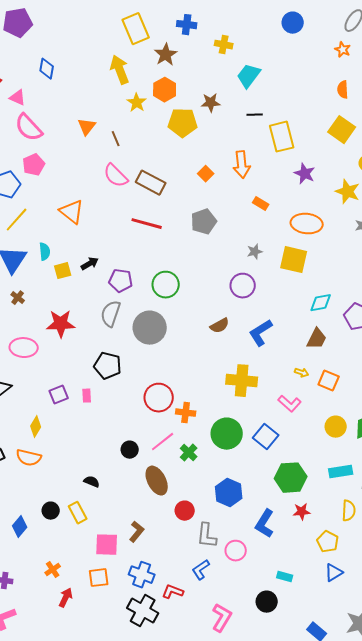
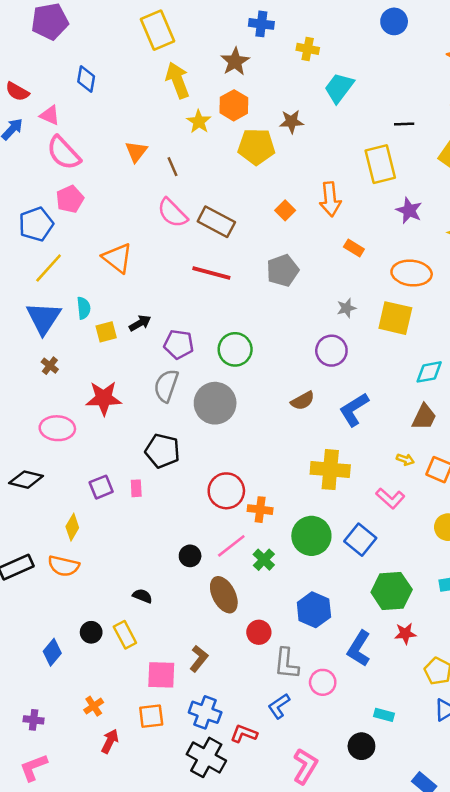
yellow rectangle: (136, 29) -> (157, 30), moved
black line: (255, 115) -> (404, 124), moved

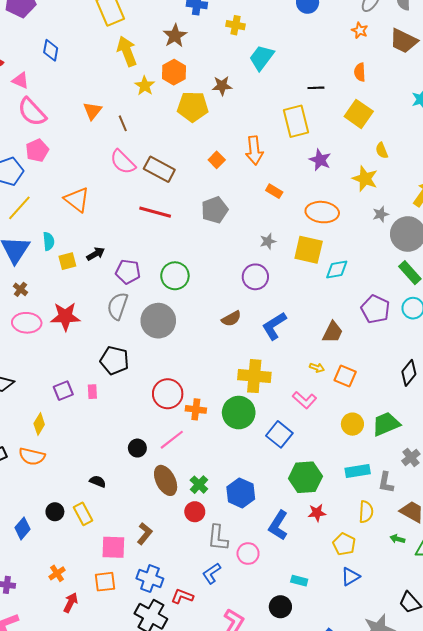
cyan diamond: (429, 372) -> (337, 270), moved
pink ellipse: (57, 428) -> (27, 323), moved
green circle: (311, 536) -> (239, 413), moved
green cross: (264, 560) -> (199, 485), moved

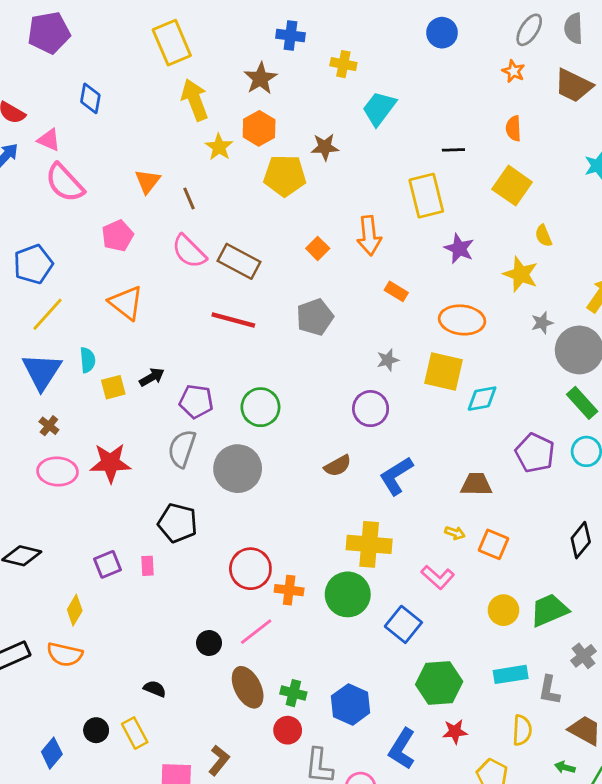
pink pentagon: (37, 150) -> (118, 236), moved
brown trapezoid: (333, 332) -> (476, 484), turned -115
green cross: (199, 485) -> (293, 693), turned -30

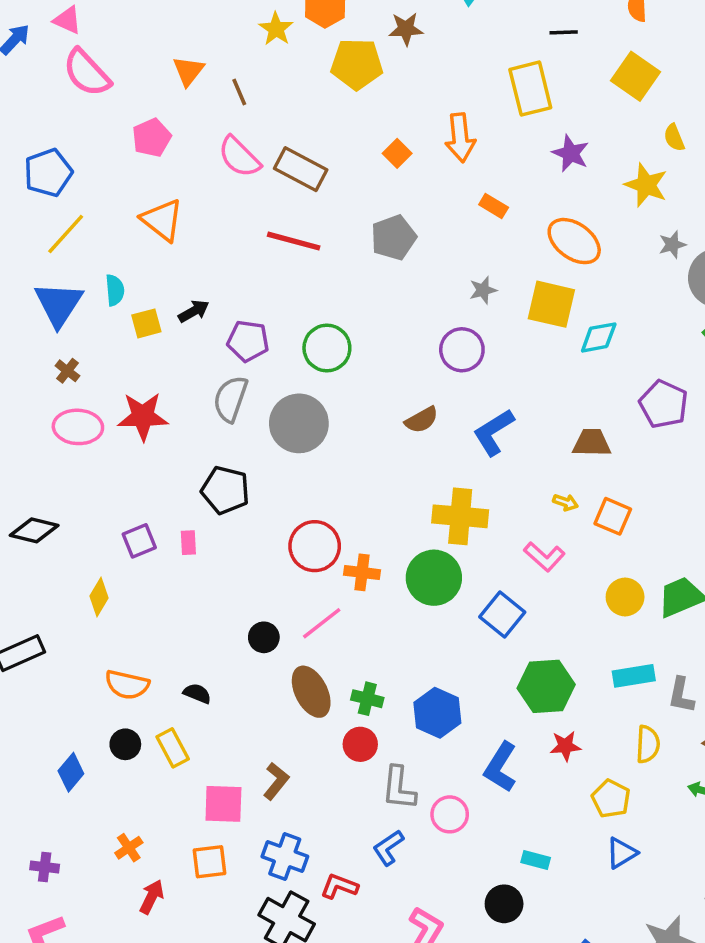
orange ellipse: (462, 320) -> (574, 241), turned 30
orange semicircle: (65, 654) -> (127, 685), moved

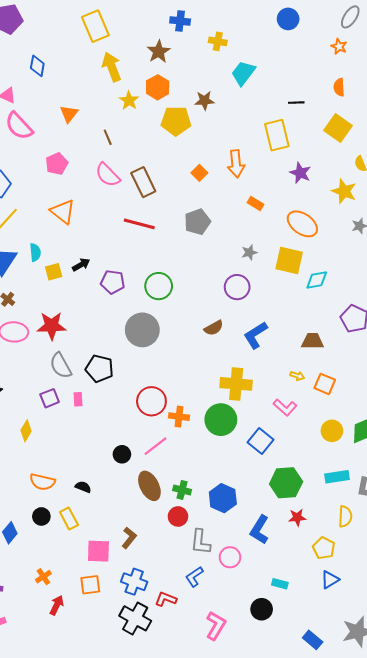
orange triangle: (188, 71) -> (69, 114), moved
brown rectangle: (301, 169) -> (143, 182), turned 36
gray semicircle: (230, 399) -> (61, 366), moved, turned -48

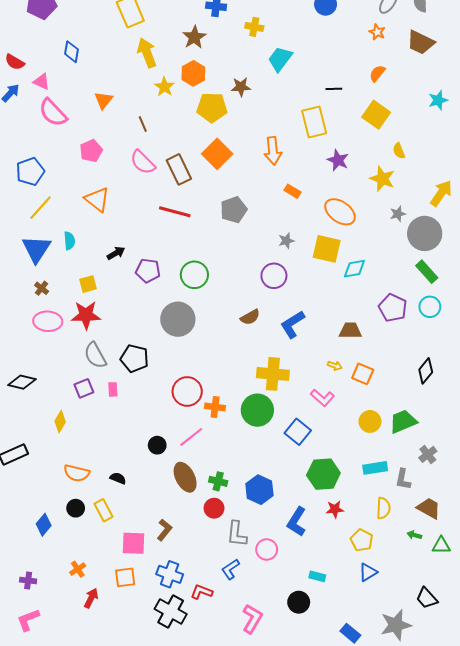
orange semicircle: (339, 87) -> (377, 73), turned 42
orange square: (199, 173) -> (217, 154), moved, size x1.8
yellow square: (54, 272) -> (88, 284), moved

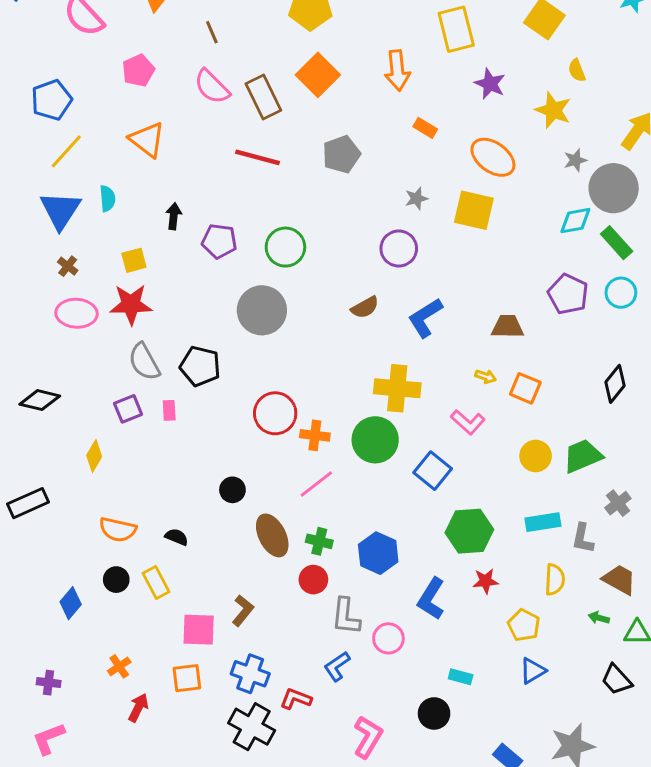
black arrow: (116, 253) -> (174, 216), turned -54
cyan diamond: (354, 269) -> (575, 221), moved
pink line: (191, 437) -> (316, 484), moved
black trapezoid: (427, 598) -> (617, 680), moved

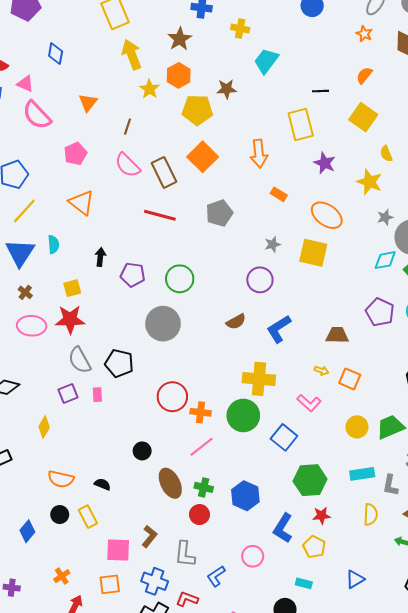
brown line: (212, 32) -> (128, 127), turned 42
gray L-shape: (346, 616) -> (185, 554), moved
yellow pentagon: (524, 625) -> (314, 547), moved

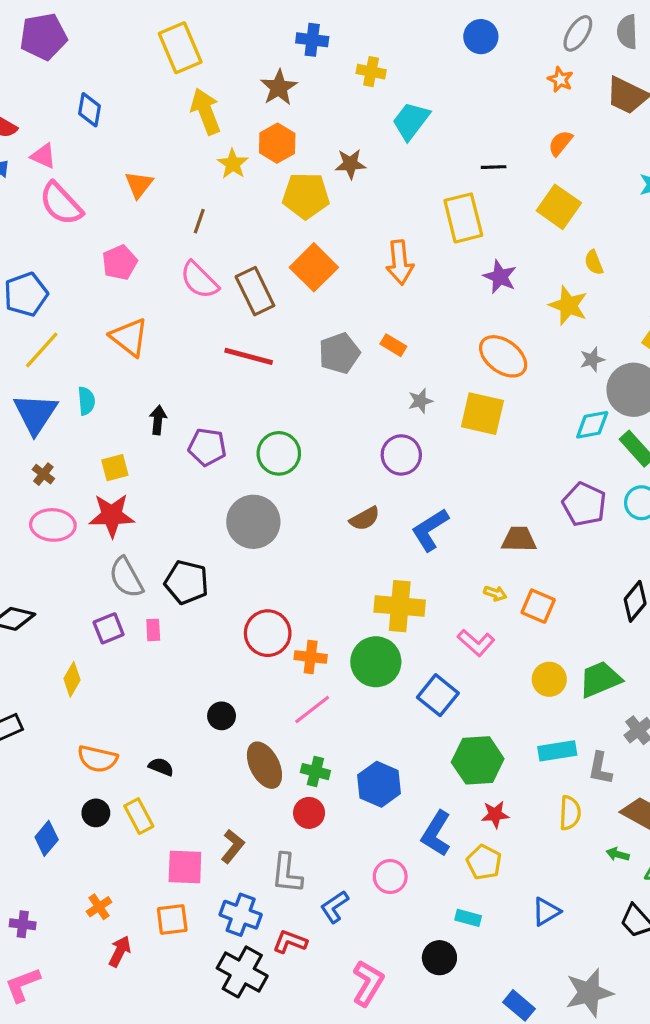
orange rectangle: (279, 194) -> (393, 345), moved

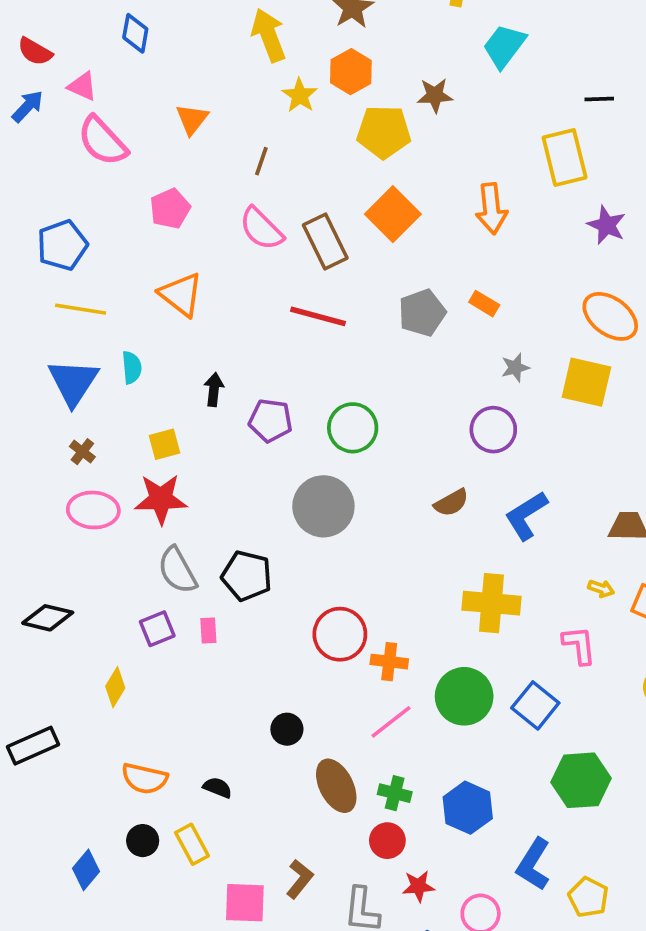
yellow line: (42, 350) -> (81, 309), turned 57
pink L-shape: (476, 643) -> (579, 645), turned -138
green circle: (376, 662) -> (464, 696), moved
red star: (495, 814) -> (418, 886), moved

